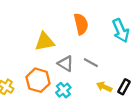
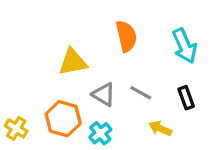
black rectangle: (124, 87) -> (186, 98), moved, turned -48

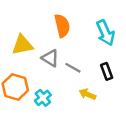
gray triangle: (104, 94) -> (50, 58), moved

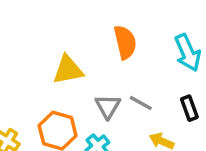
gray triangle: (50, 58) -> (108, 106), moved, turned 30

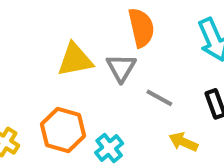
gray triangle: (108, 106) -> (121, 68), moved

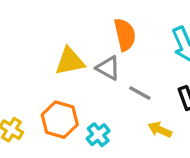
gray triangle: (121, 68) -> (108, 68), turned -32

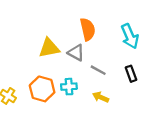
yellow arrow: (160, 130) -> (101, 97), moved
cyan cross: (98, 135) -> (69, 87), moved, turned 35

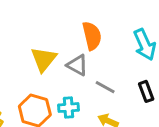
yellow triangle: (49, 48) -> (44, 59), turned -40

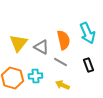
orange semicircle: (92, 36) -> (63, 40), moved

